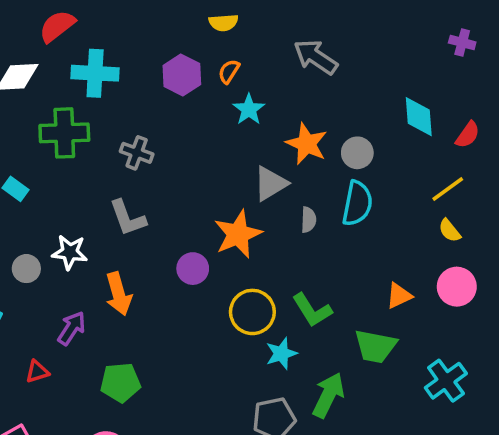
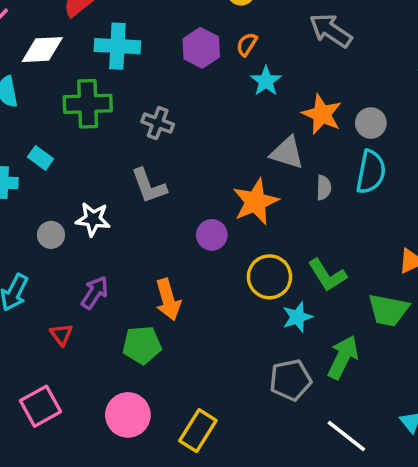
gray triangle: (270, 184) -> (287, 153), turned 48
orange arrow: (119, 294) -> (168, 300), moved
red triangle: (37, 372) -> (61, 335), turned -50

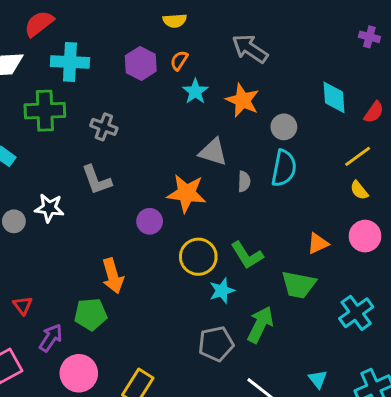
orange star: (322, 114) -> (243, 100), moved
orange star: (255, 202) -> (186, 193), turned 30
purple arrow: (95, 293) -> (51, 338), moved

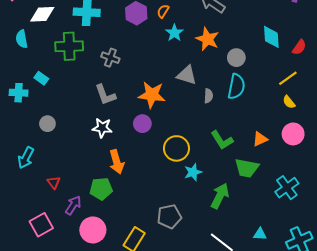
orange star: (186, 193) -> (152, 95), moved
white star: (49, 208) -> (102, 128), moved
green L-shape: (247, 255) -> (222, 140), moved
gray pentagon: (216, 344) -> (169, 217), moved
cyan triangle: (318, 379) -> (260, 234), turned -48

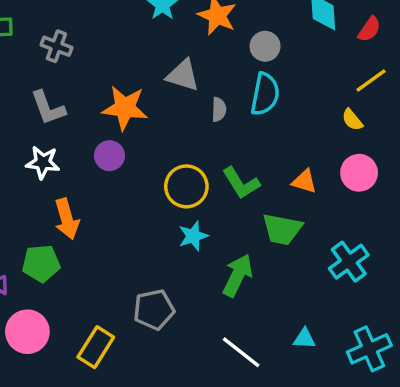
yellow line: (288, 78) -> (371, 80), moved
orange triangle: (260, 139) -> (304, 181), turned 42
yellow circle: (176, 148) -> (186, 186), moved

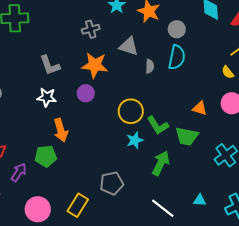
gray cross: (56, 46) -> (91, 29), moved, turned -36
green L-shape: (241, 183) -> (158, 125), moved
pink circle: (27, 332) -> (38, 209), moved

